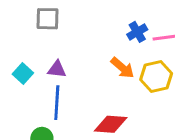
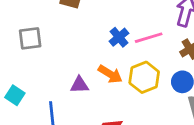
purple triangle: (57, 69) -> (79, 85), moved

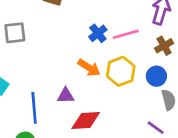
purple triangle: (79, 85) -> (66, 96), moved

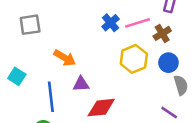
brown cross: (164, 46) -> (162, 33), moved
orange arrow: (89, 68) -> (65, 58), moved

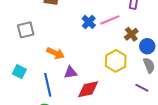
brown cross: (162, 33) -> (131, 34), moved
yellow hexagon: (134, 59) -> (116, 61), moved
blue circle: (168, 63) -> (147, 46), moved

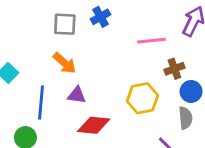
blue cross: (89, 22) -> (100, 17), moved
gray square: (26, 30) -> (65, 24), moved

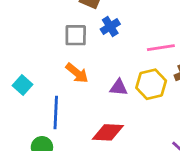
purple triangle: (77, 95) -> (119, 88), moved
yellow hexagon: (142, 98) -> (151, 84), moved

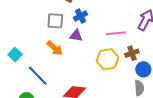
purple triangle: (119, 88) -> (76, 36), moved
blue line: (56, 112) -> (38, 76), turned -50

